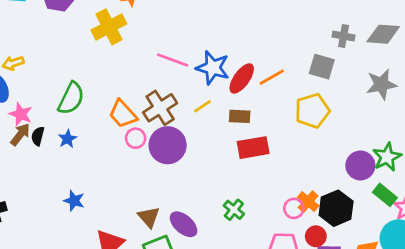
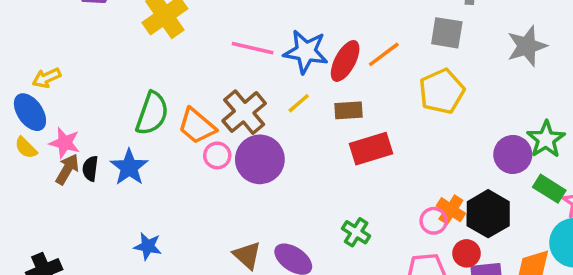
green semicircle: (71, 98) -> (152, 113), moved
blue star: (67, 139) -> (129, 167), size x1.5

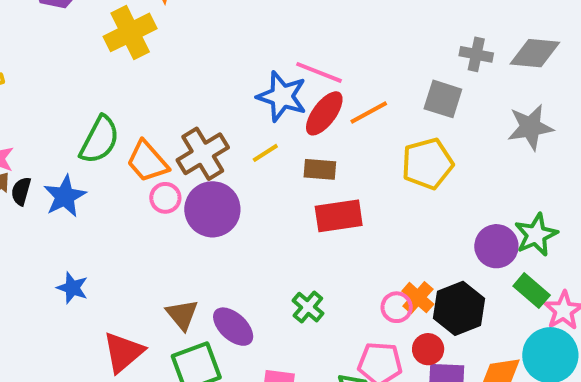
pink line: (253, 48) -> (319, 72), moved

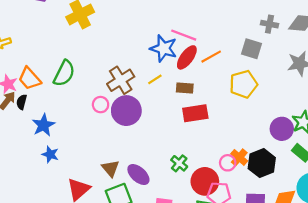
orange trapezoid: (147, 161) -> (30, 79), moved
blue star: (65, 196) -> (43, 125), moved
red circle: (428, 349) -> (205, 181), moved, size x1.6

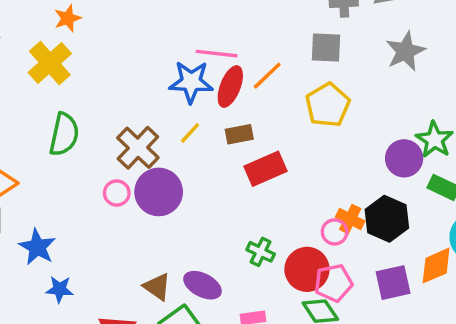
green semicircle: (64, 73) -> (64, 134), moved

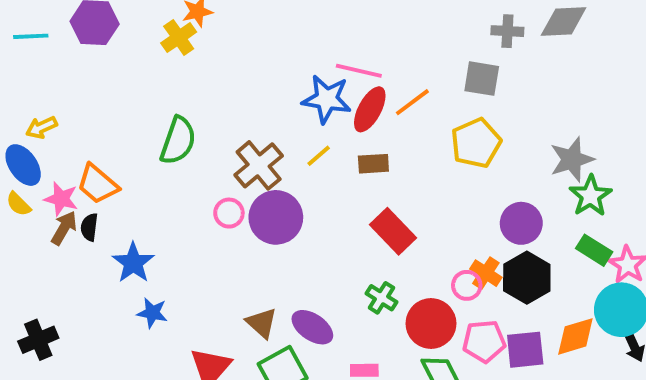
gray star: (405, 51) -> (572, 159), moved
yellow cross: (50, 63) -> (179, 38), moved, size x0.7
purple circle: (404, 158) -> (521, 223), moved
red rectangle: (265, 169) -> (393, 231), moved, turned 63
pink pentagon: (334, 283) -> (484, 341), moved

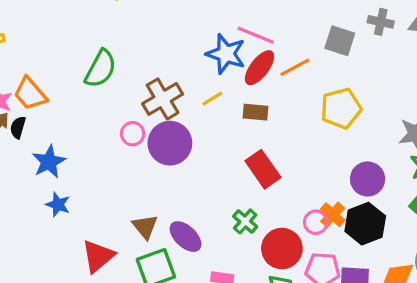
gray square: (482, 79) -> (340, 41), moved

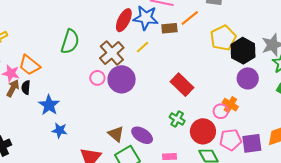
red ellipse: (259, 68) -> (124, 20), moved
brown rectangle: (256, 112) -> (169, 28), moved
black hexagon: (365, 224) -> (243, 51), moved

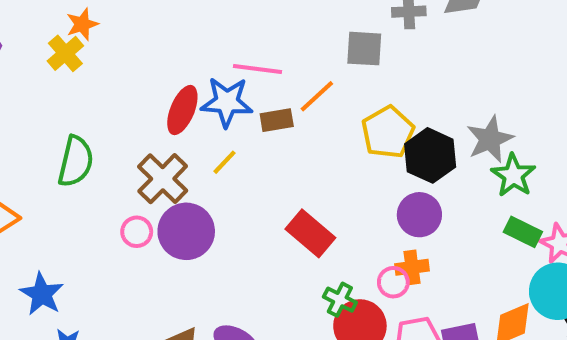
purple circle: (248, 78) -> (419, 215), moved
orange cross: (230, 105) -> (412, 267), turned -35
green cross: (177, 119) -> (340, 300), moved

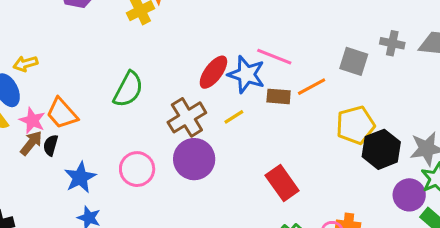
purple circle: (419, 215) -> (409, 195), moved
pink circle: (137, 232) -> (137, 169), moved, size x1.5

